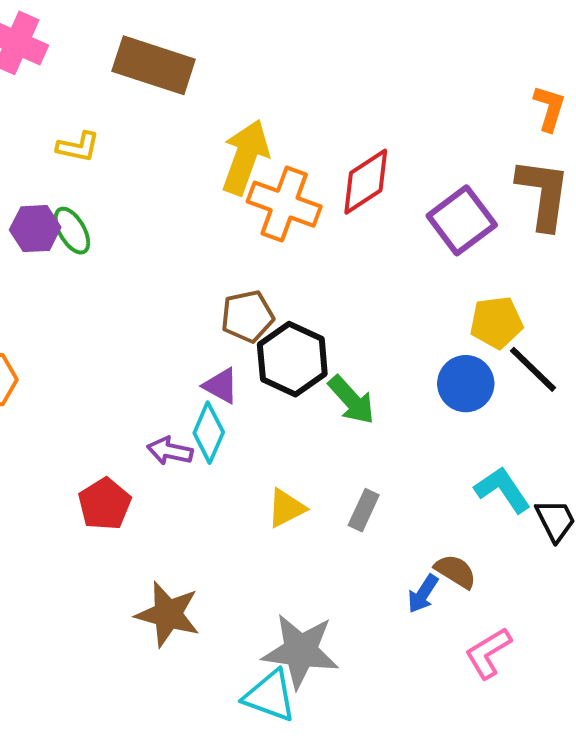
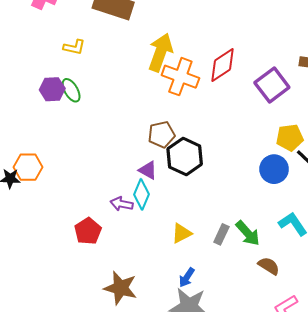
green arrow: (351, 400) -> (248, 233), moved
blue arrow: (423, 594) -> (187, 277), moved

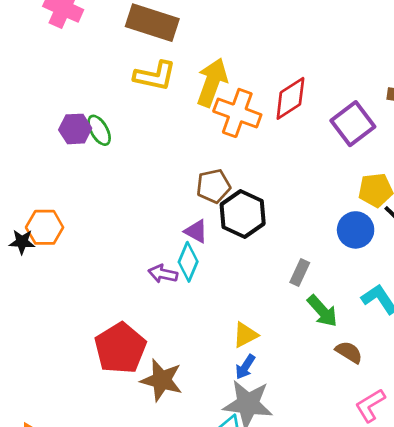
yellow L-shape: (74, 47) -> (155, 76), moved, size x1.5
red pentagon: (88, 231) -> (120, 348), moved, size x1.5
yellow triangle: (181, 233) -> (245, 335), moved
gray rectangle: (221, 234) -> (300, 272), moved

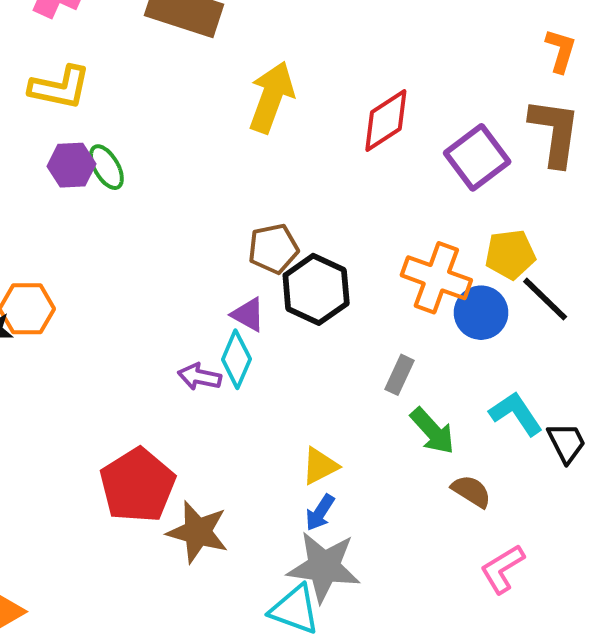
yellow L-shape: (155, 76) -> (60, 88), moved
orange cross: (237, 113) -> (436, 278), moved

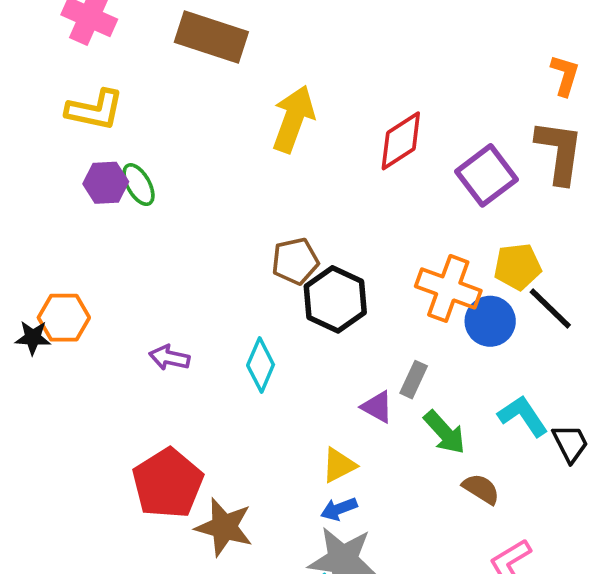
purple triangle: (248, 315) -> (377, 407), moved
purple arrow: (200, 377) -> (169, 358), moved
blue arrow: (320, 513) -> (339, 509), turned 36

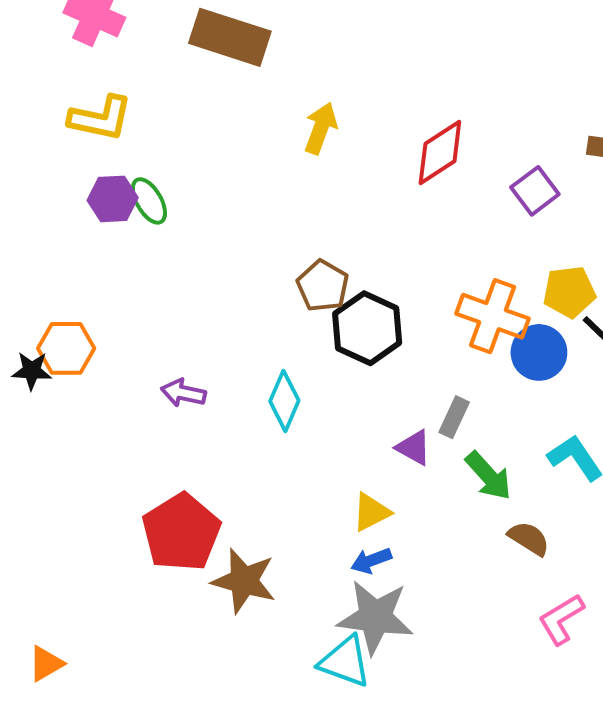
yellow arrow: (293, 119) -> (321, 128), size x0.7
purple square: (487, 175) -> (535, 191), size x0.7
brown pentagon: (295, 261) -> (323, 286), turned -30

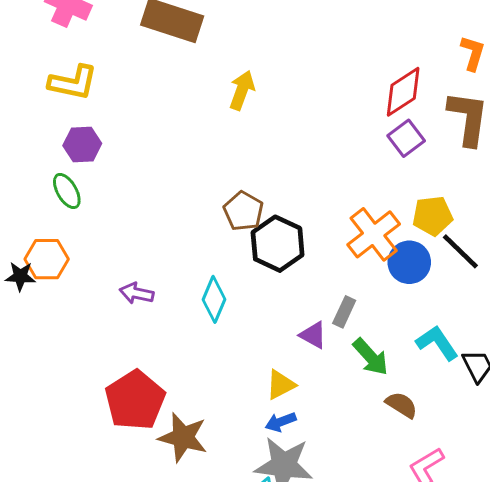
red diamond: (440, 152) -> (403, 92), moved
green ellipse: (149, 201) -> (67, 191), moved
orange cross: (492, 316) -> (374, 234), turned 32

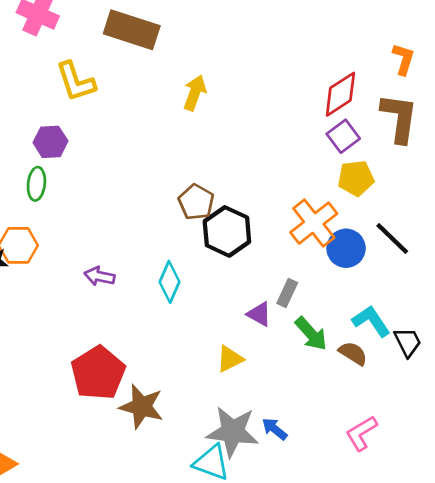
yellow L-shape: (73, 83) -> (76, 82), moved, turned 60
green ellipse: (67, 191) -> (36, 184), turned 36
yellow pentagon: (433, 216) -> (356, 178), moved
brown semicircle: (402, 405) -> (353, 353), moved
blue arrow: (281, 422) -> (275, 429), moved, turned 60

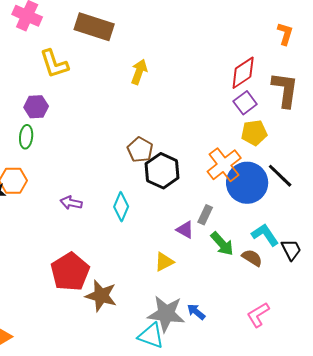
orange L-shape: (403, 59) -> (285, 34), moved
blue circle: (346, 248) -> (247, 183), size x1.5

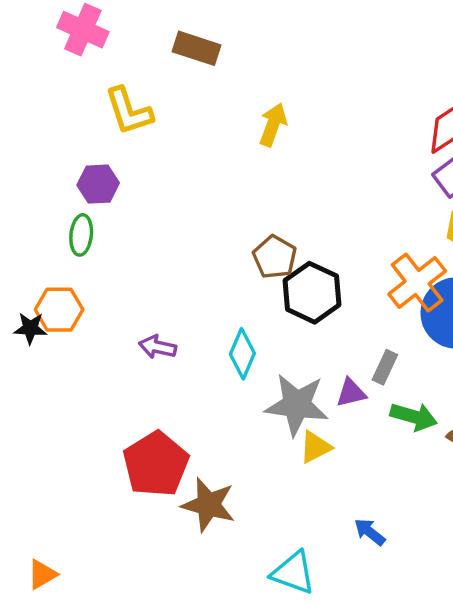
brown rectangle: (94, 27) -> (197, 48), size x0.7
purple triangle: (185, 230) -> (351, 393), turned -42
green arrow: (222, 244) -> (414, 417), turned -32
gray star: (166, 314) -> (297, 405), moved

